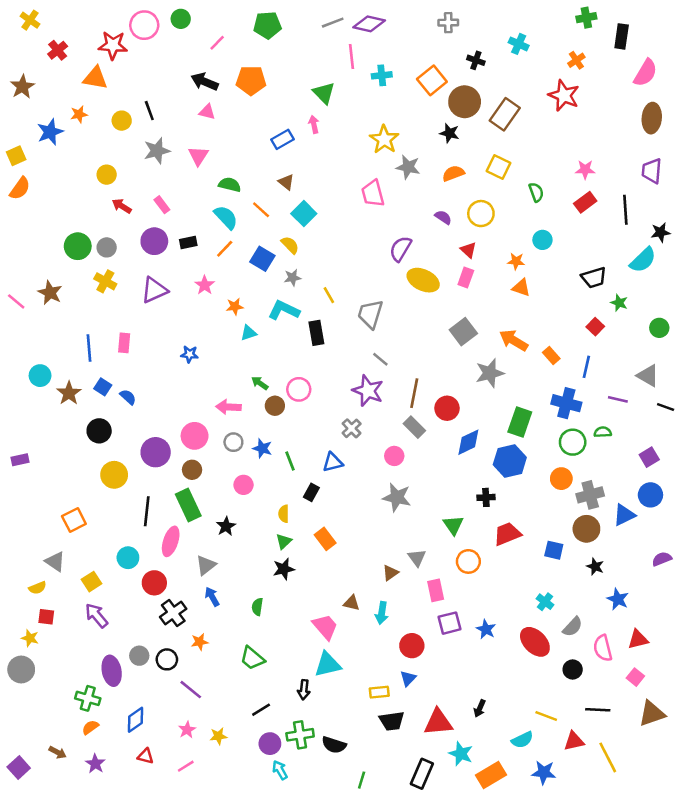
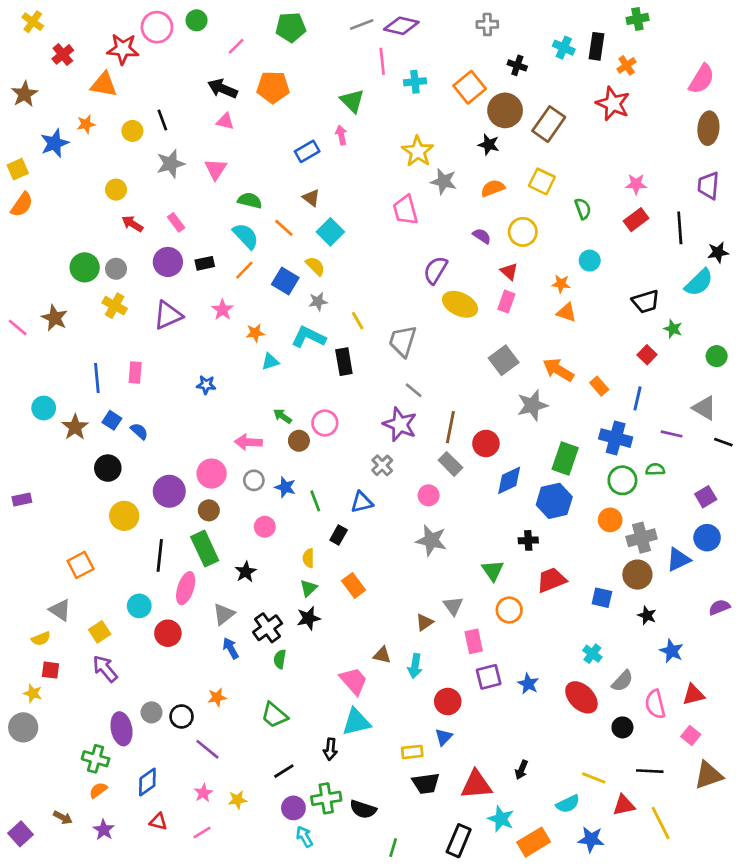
black rectangle: (622, 36) -> (596, 46), moved
black cross: (173, 613) -> (268, 628), moved

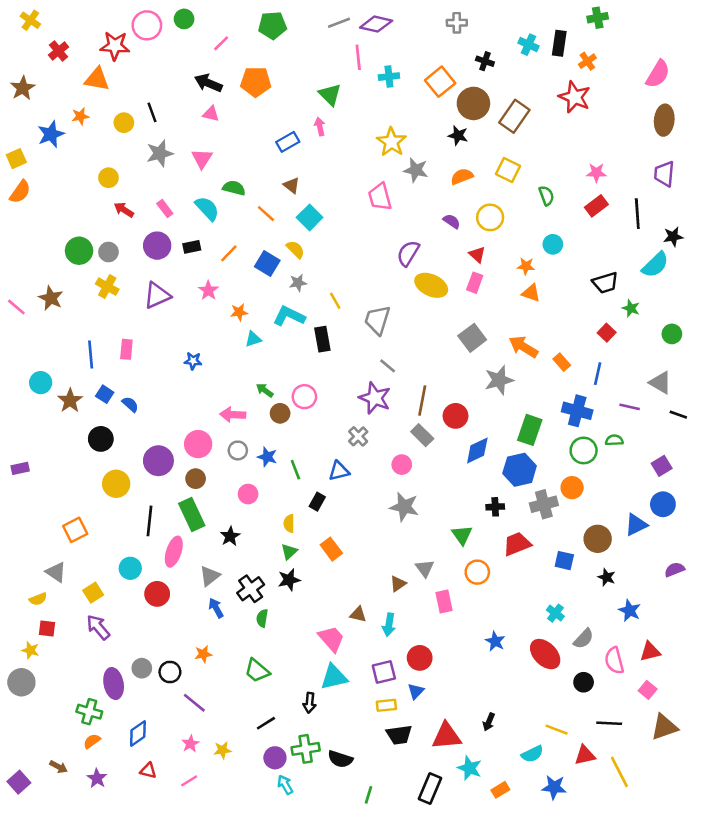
cyan semicircle: (246, 236) -> (207, 208), moved
gray cross: (642, 538) -> (544, 504), moved
purple square: (489, 677) -> (384, 672), moved
orange rectangle: (534, 842) -> (500, 790), size x0.6

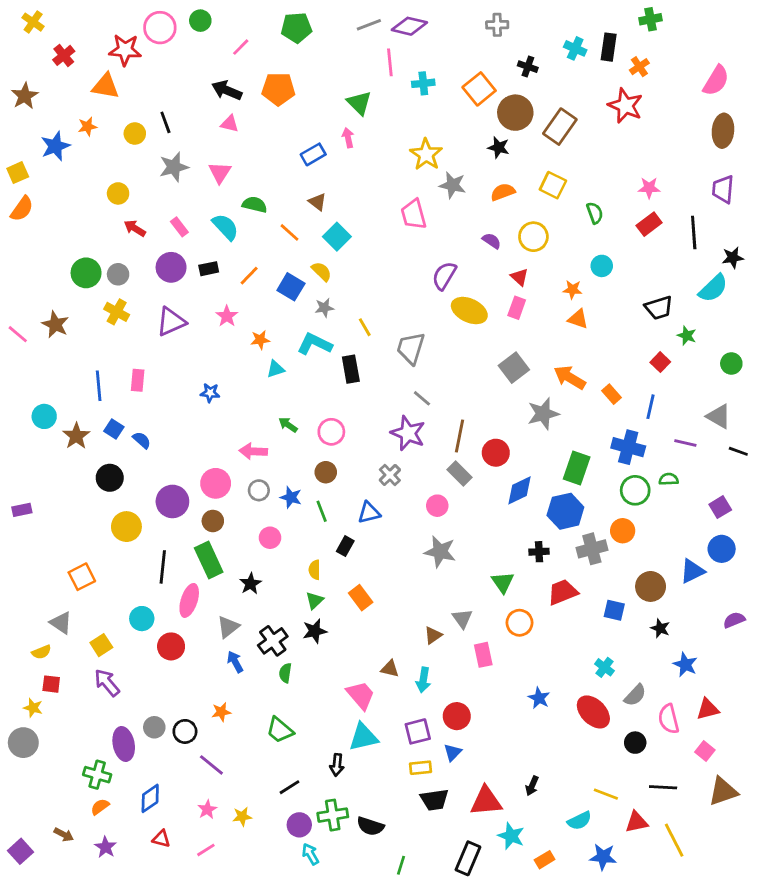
brown circle: (280, 413) -> (326, 472), moved

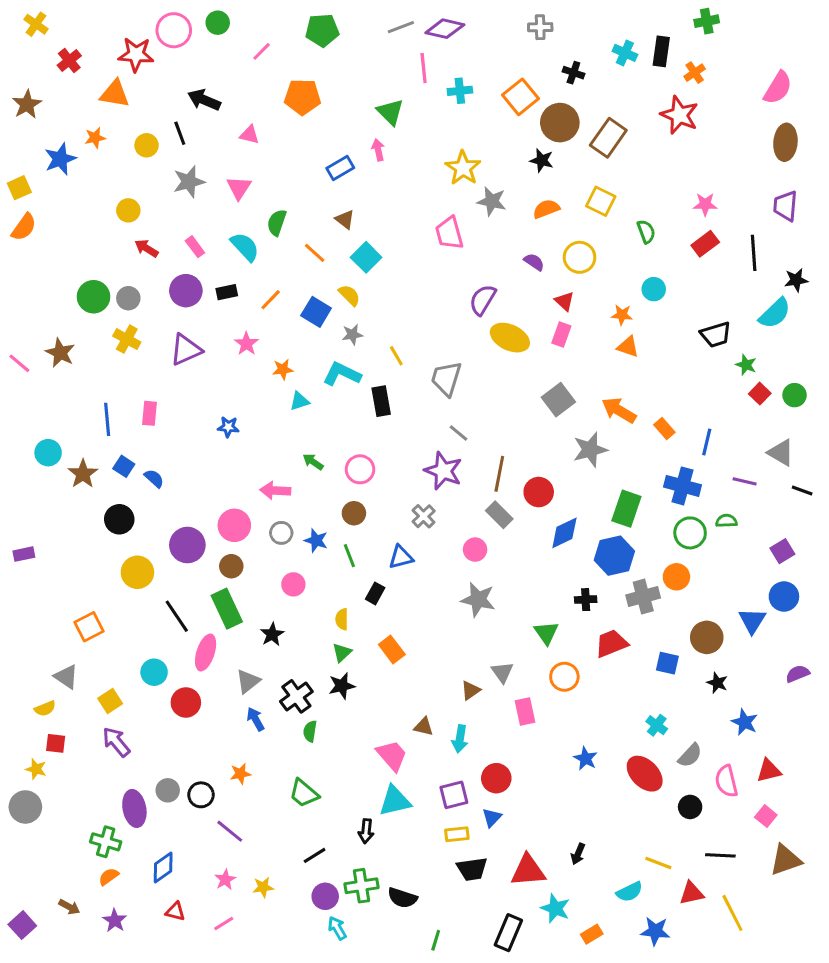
black arrow: (227, 90) -> (204, 100), moved
green semicircle: (255, 205) -> (277, 223), turned -85
red square: (660, 362) -> (760, 394), moved
black line: (163, 567) -> (177, 616), turned -40
blue triangle: (692, 571) -> (752, 621), turned -32

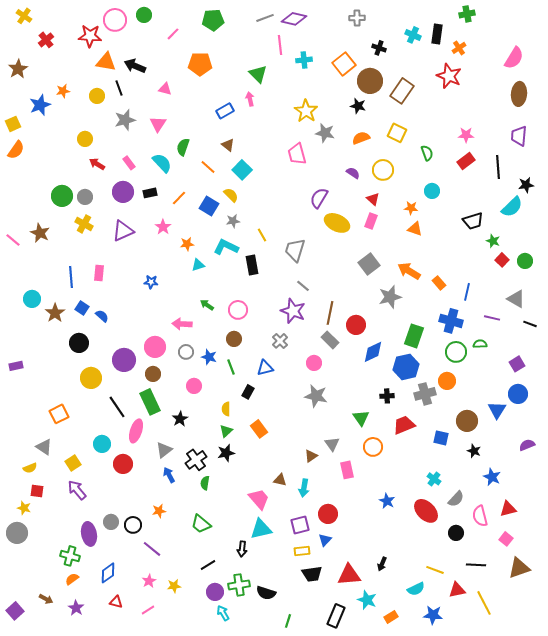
orange triangle: (115, 94) -> (106, 62), moved

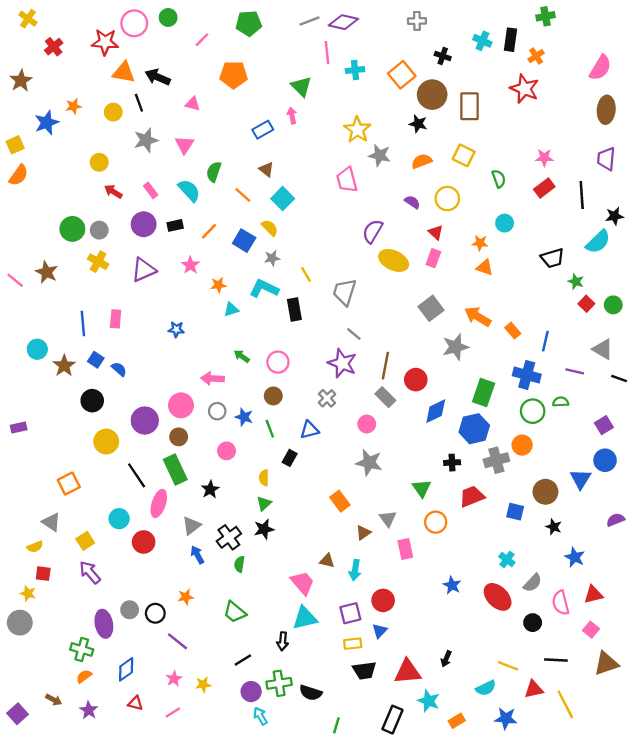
brown rectangle: (402, 91) -> (470, 106), turned -35
orange rectangle: (259, 429) -> (340, 501), moved

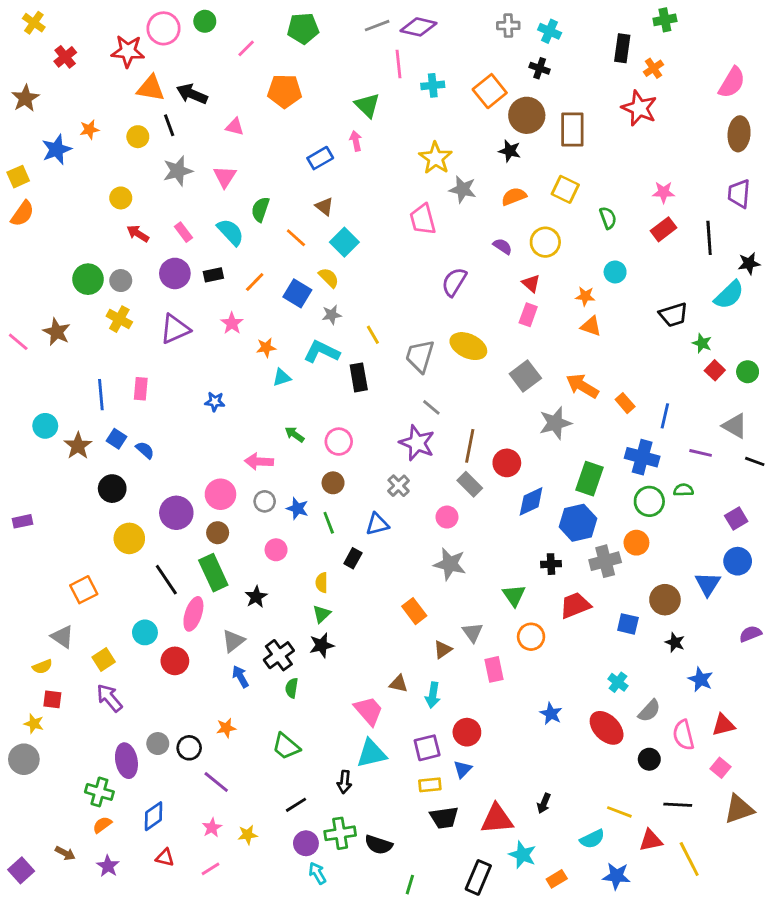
cyan cross: (482, 41) -> (550, 31), moved
yellow ellipse: (394, 260) -> (468, 346), moved

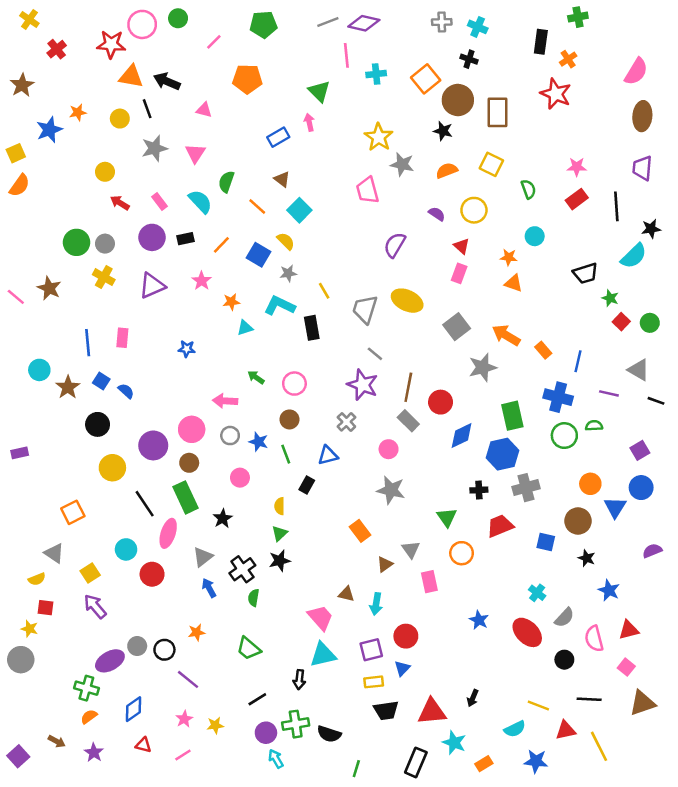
green rectangle: (589, 479) -> (512, 416), turned -32
orange circle: (636, 543) -> (590, 484), moved
purple ellipse: (126, 761) -> (110, 661), turned 72

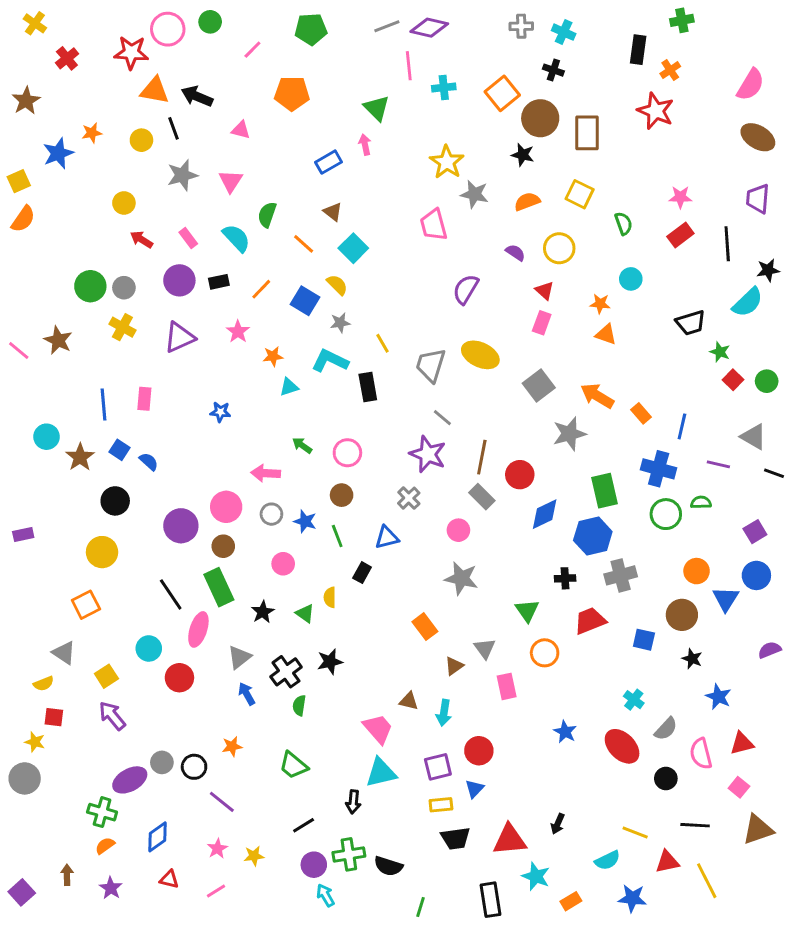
brown ellipse: (642, 116) -> (758, 137), turned -64
yellow circle: (112, 468) -> (102, 552), moved
green triangle: (280, 533) -> (305, 613), moved, turned -42
brown arrow: (57, 741) -> (67, 875), turned -119
black rectangle: (416, 762) -> (491, 900), turned -32

